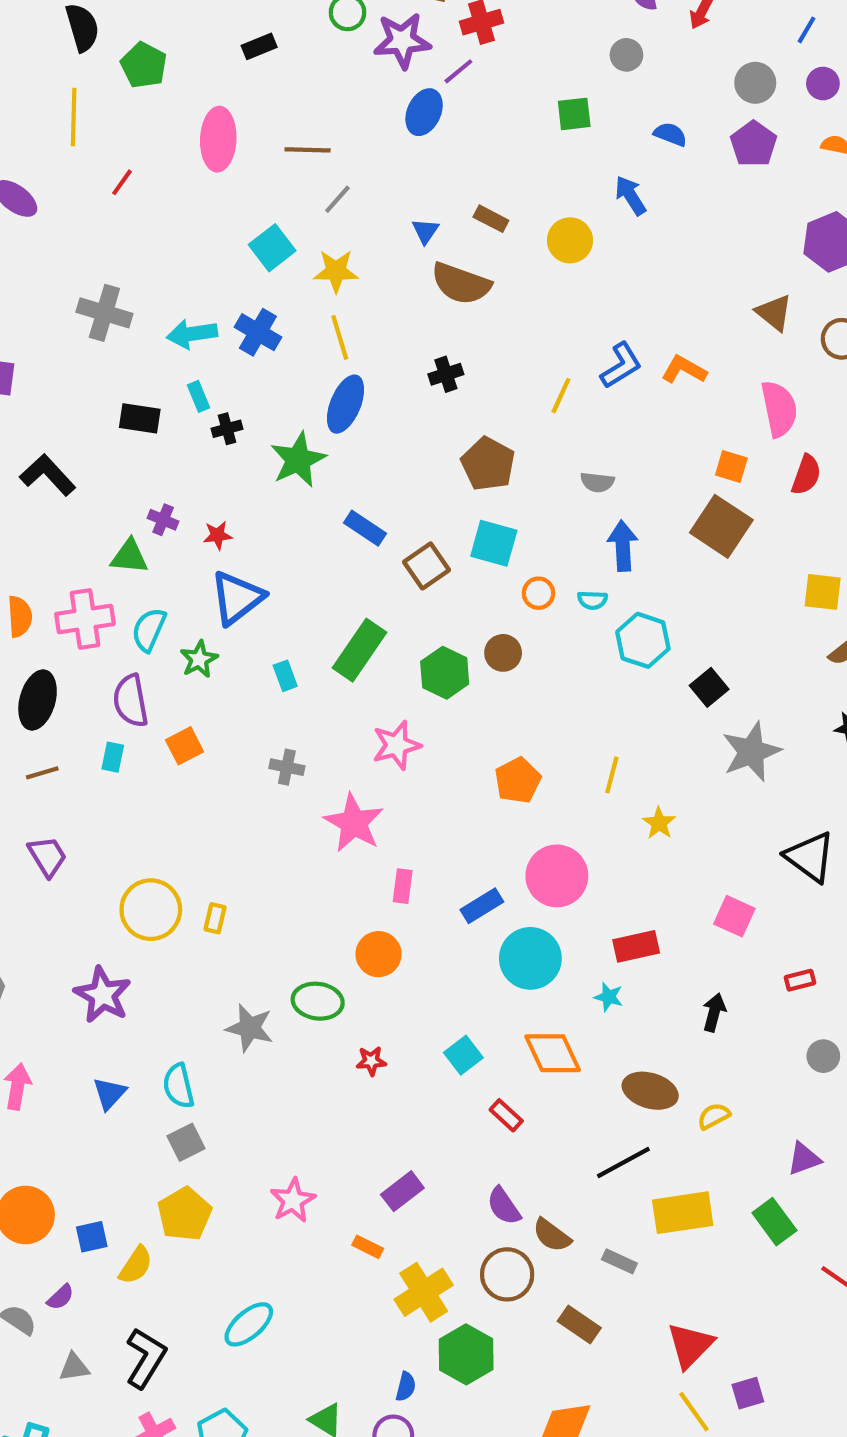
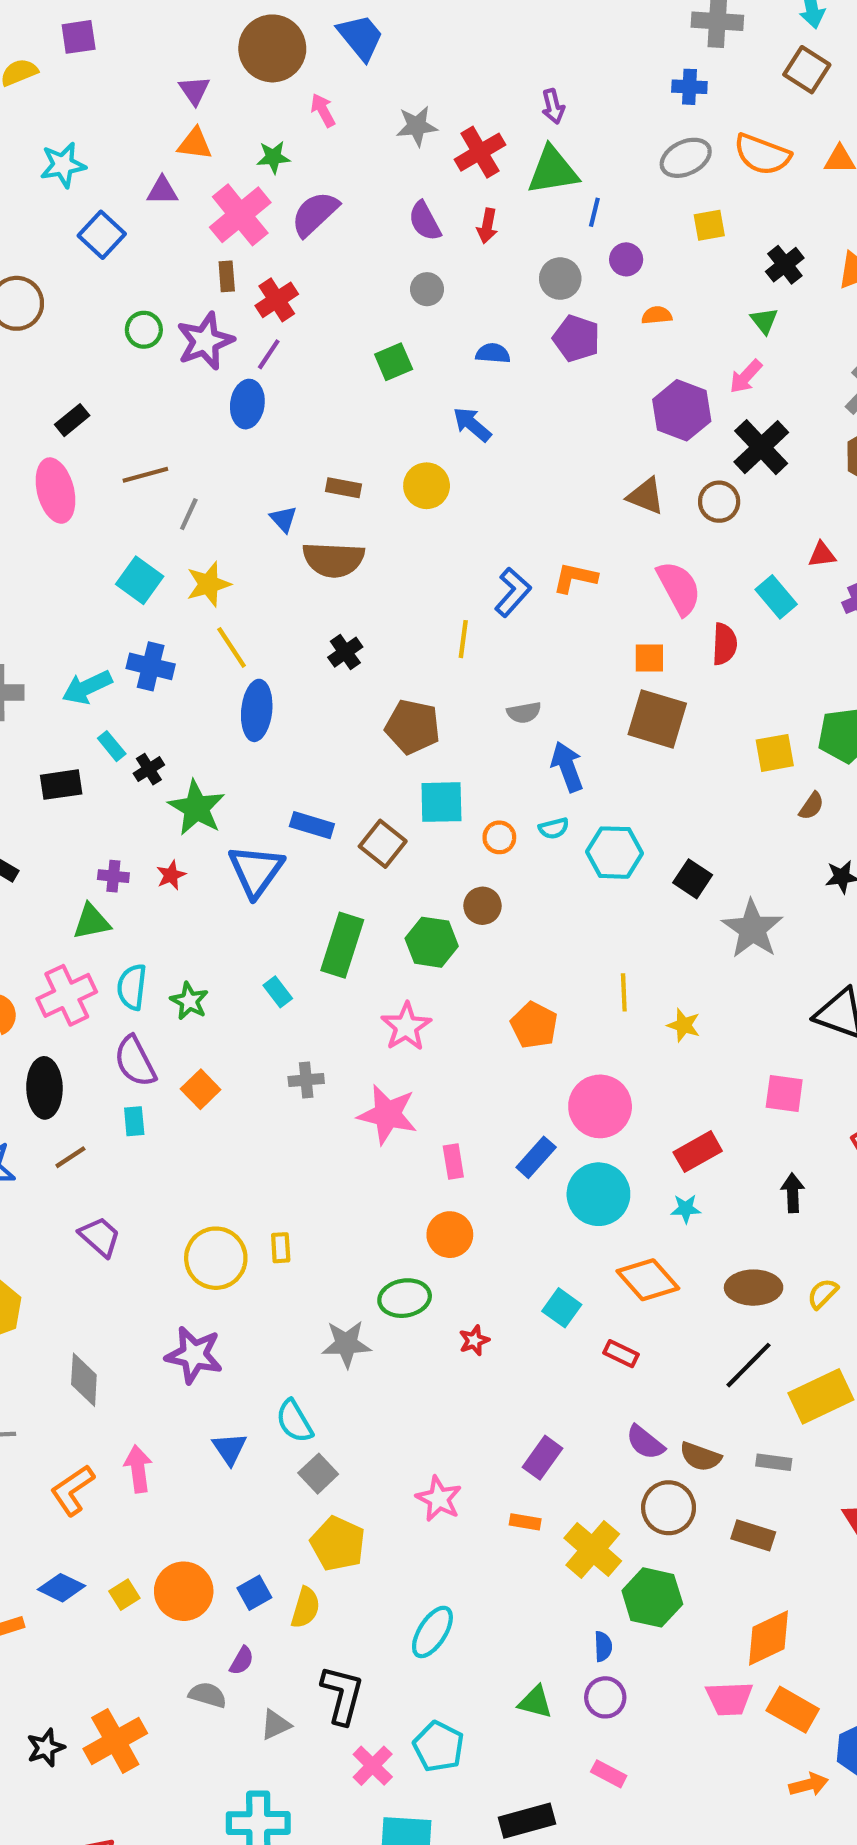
black rectangle: (259, 46) -> (72, 420), moved
green star: (298, 460) -> (197, 808), moved
blue triangle: (237, 598) -> (256, 871), moved

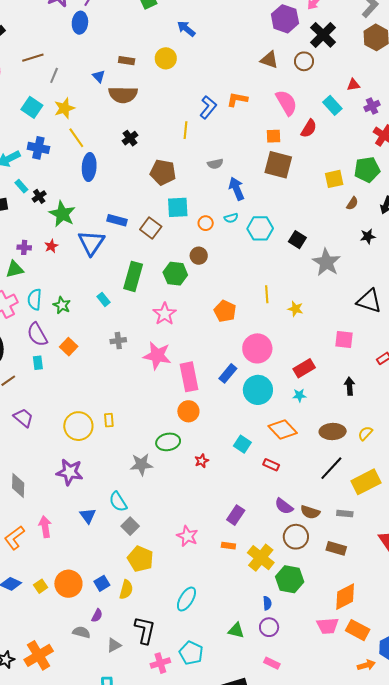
red semicircle: (724, 644) -> (309, 128), turned 30
pink rectangle: (453, 1162) -> (189, 377), size x1.8
pink cross: (373, 1766) -> (160, 663), turned 30

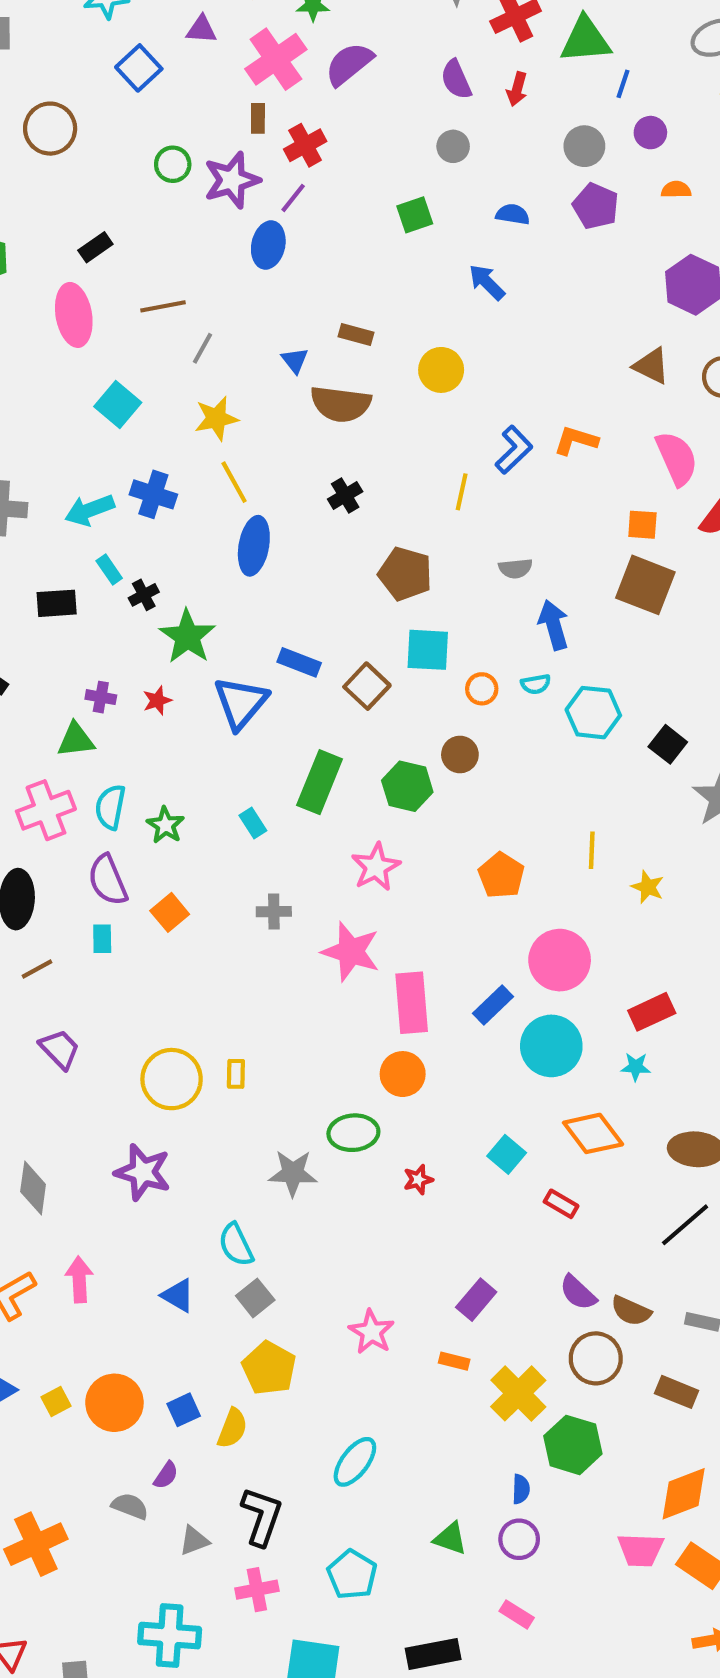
yellow circle: (166, 58) -> (441, 370), moved
cyan square: (32, 107) -> (118, 404), moved
blue triangle: (88, 516) -> (178, 1295), moved, turned -30
pink cross: (160, 663) -> (257, 1590), moved

